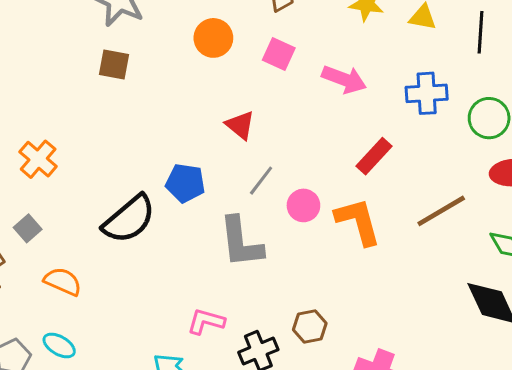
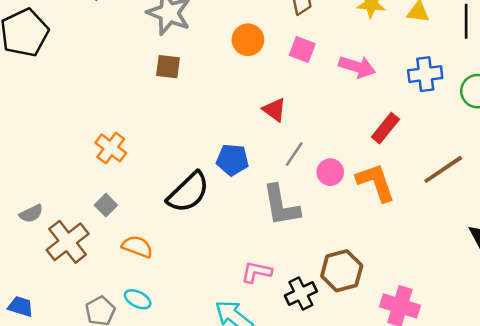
brown hexagon: (310, 326) -> (342, 271), size x1.5

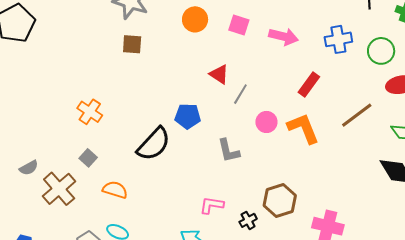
gray line: (294, 154) -> (240, 94), moved
gray L-shape: (281, 205) -> (228, 151), size x0.7
black cross: (301, 293) -> (248, 220), size x0.7

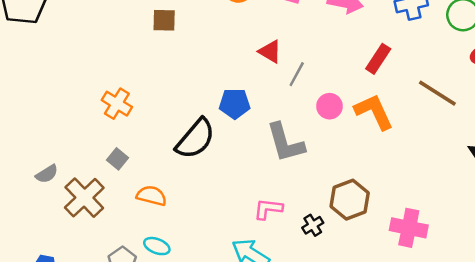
brown line: (357, 115) -> (437, 93), turned 72
gray L-shape: (228, 151) -> (285, 143), size x1.4

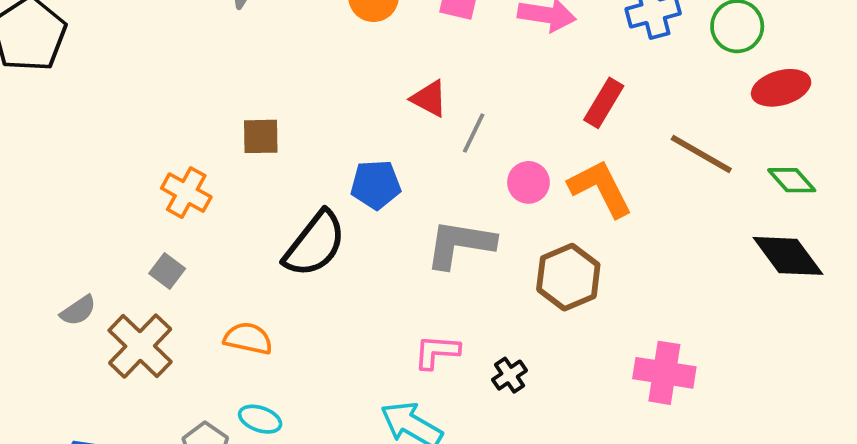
brown square: (164, 20) -> (261, 136), moved
gray L-shape: (285, 143) -> (460, 244), turned 117
gray square: (118, 159) -> (167, 271), moved
brown hexagon: (350, 200) -> (568, 277), moved

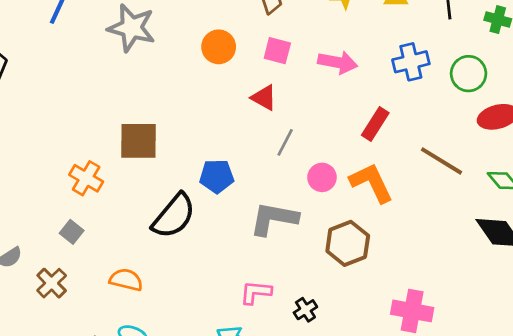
red triangle: (429, 99) -> (264, 98), moved
brown square: (261, 136) -> (138, 141), size x1.5
brown cross: (140, 346) -> (52, 283), size x0.7

